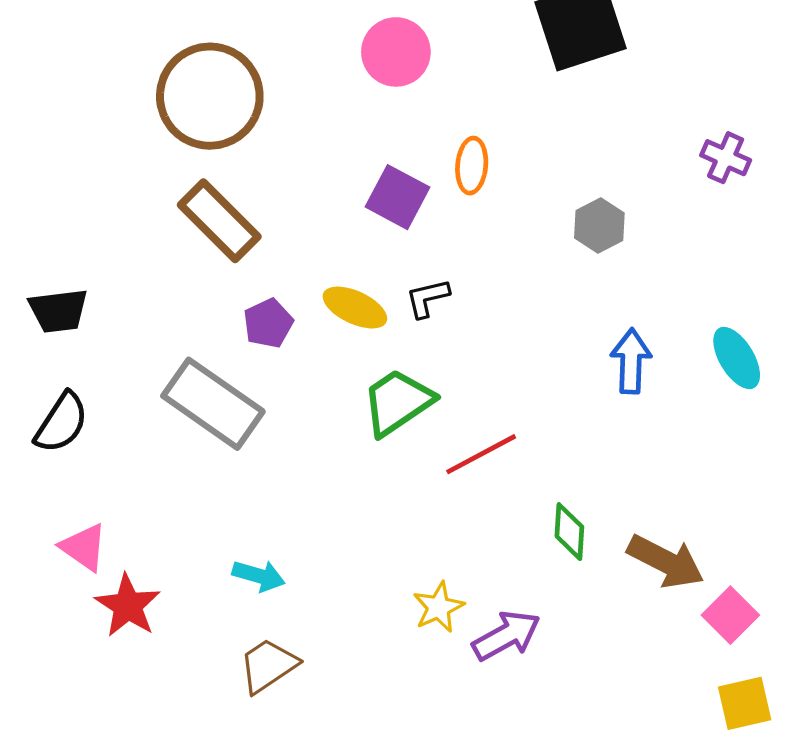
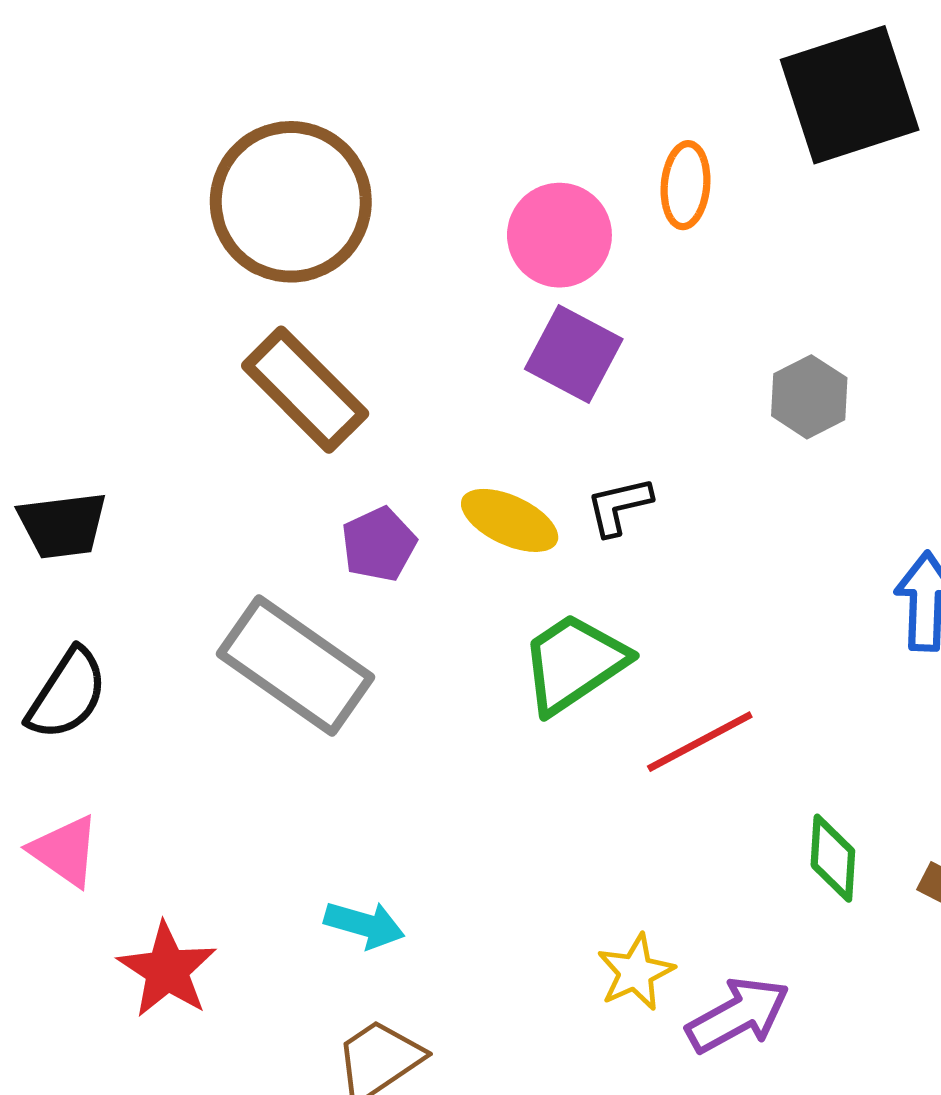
pink circle: (396, 52) -> (559, 235), moved
orange ellipse: (472, 166) -> (686, 185), moved
gray hexagon: (599, 225) -> (809, 397), moved
pink triangle: (84, 547) -> (65, 851), moved

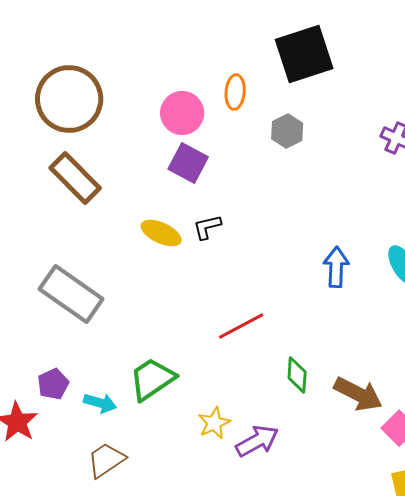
gray hexagon: (809, 397) -> (287, 131), moved
purple pentagon: (379, 544) -> (53, 384), moved
green trapezoid: (574, 663) -> (152, 379), moved

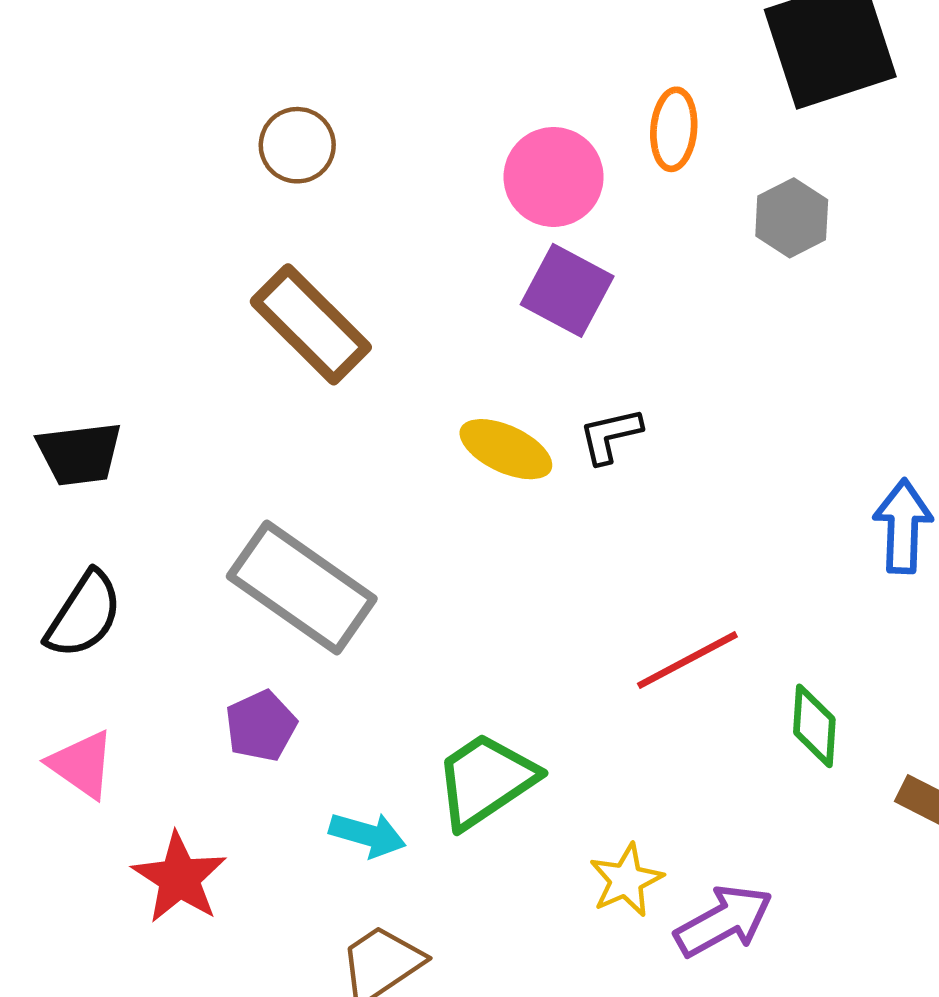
brown circle: (69, 99) -> (297, 145), size x0.5
green diamond: (297, 375) -> (814, 726), moved
purple pentagon: (53, 384) -> (261, 726), moved

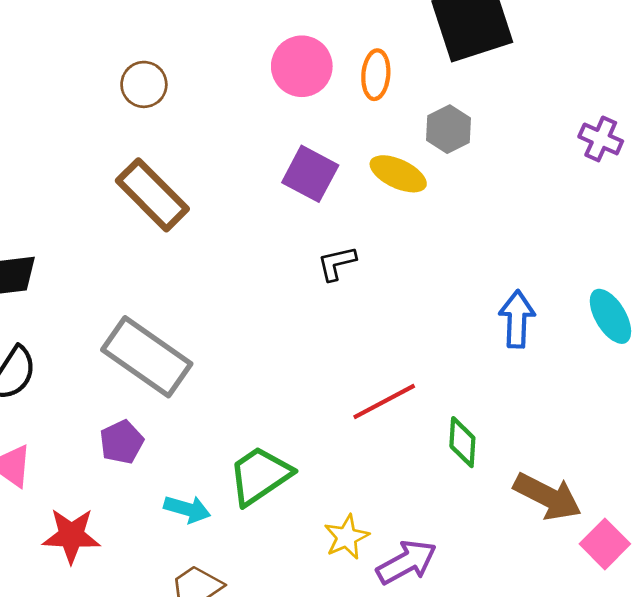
pink circle: (554, 177) -> (302, 66), moved
yellow ellipse: (506, 449) -> (398, 174), moved
red star: (179, 878) -> (71, 536), turned -30

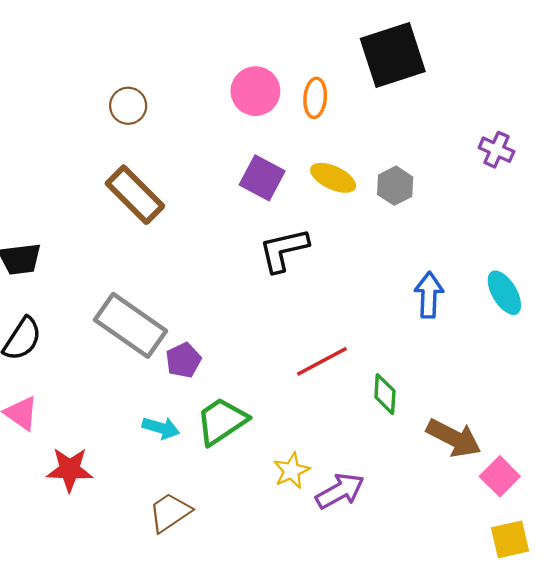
gray hexagon: (448, 129) -> (395, 186), moved
black L-shape: (337, 263) -> (284, 250), size x1.6
purple pentagon: (122, 442) -> (183, 360), moved
cyan arrow: (187, 509) -> (161, 428), moved

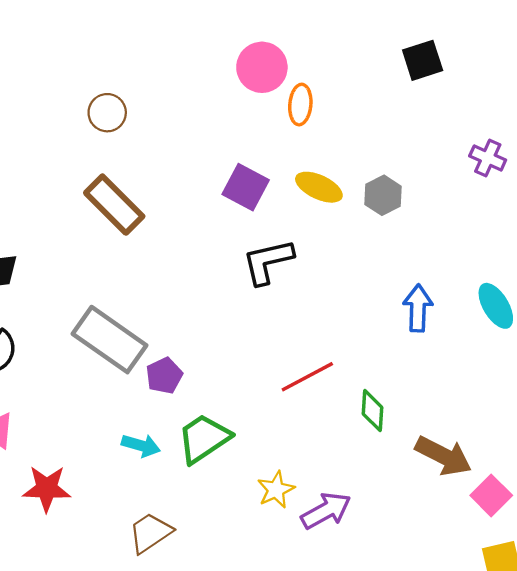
black square: (393, 55) -> (423, 60), moved, size x0.6
pink circle: (255, 91) -> (262, 67), moved

